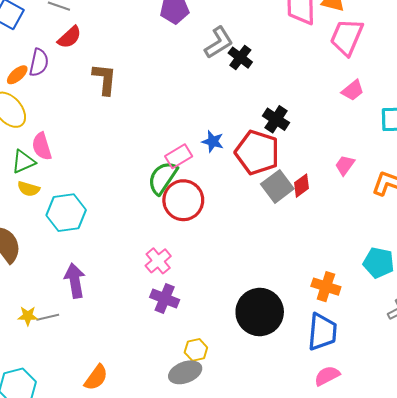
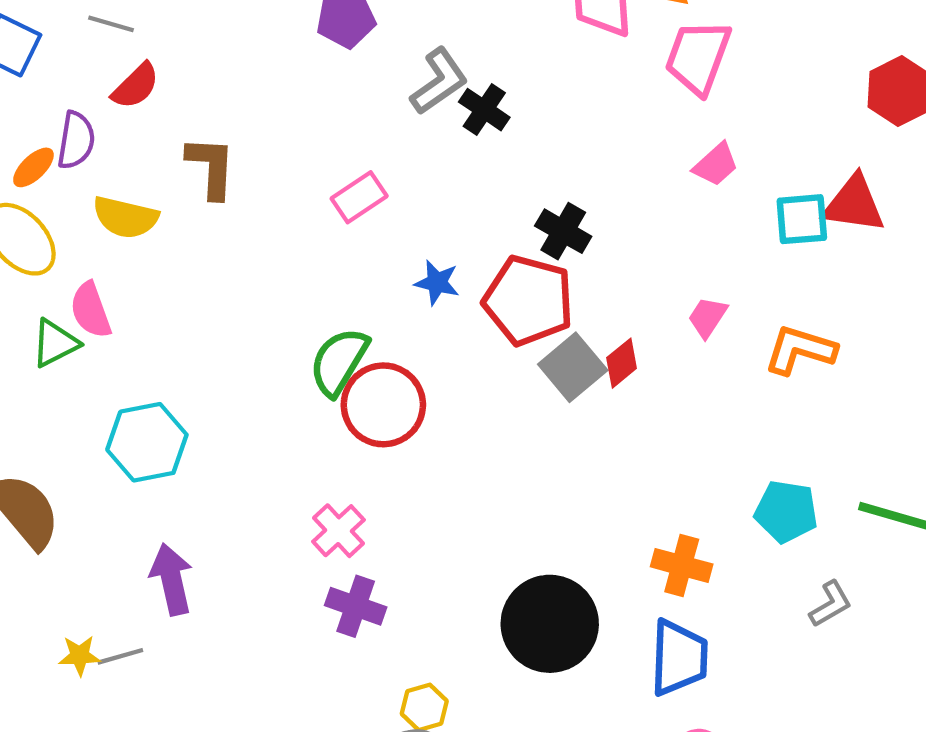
pink rectangle: (179, 156) -> (359, 197), moved
yellow semicircle: (29, 189) -> (125, 217), moved, size x1.4

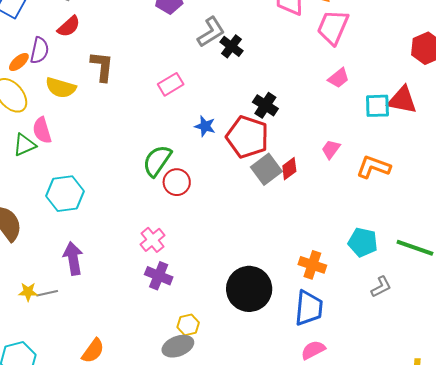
red circle: (383, 405) -> (177, 182), size x0.7

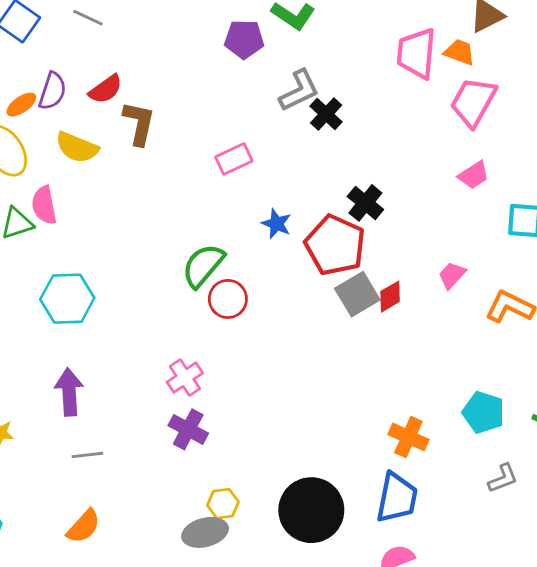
red semicircle: (69, 26) -> (106, 89), moved
black circle: (249, 289) -> (311, 510), moved
gray line: (47, 293) -> (87, 455), moved

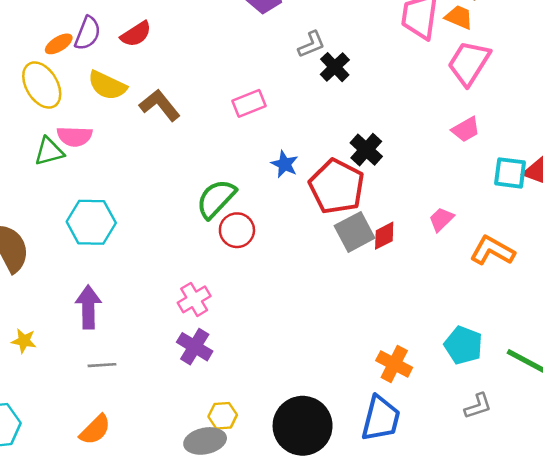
gray L-shape: (299, 91) -> (311, 44), size x0.7
brown L-shape: (139, 123) -> (160, 105), moved, turned -54
pink semicircle: (44, 205) -> (75, 136), turned -80

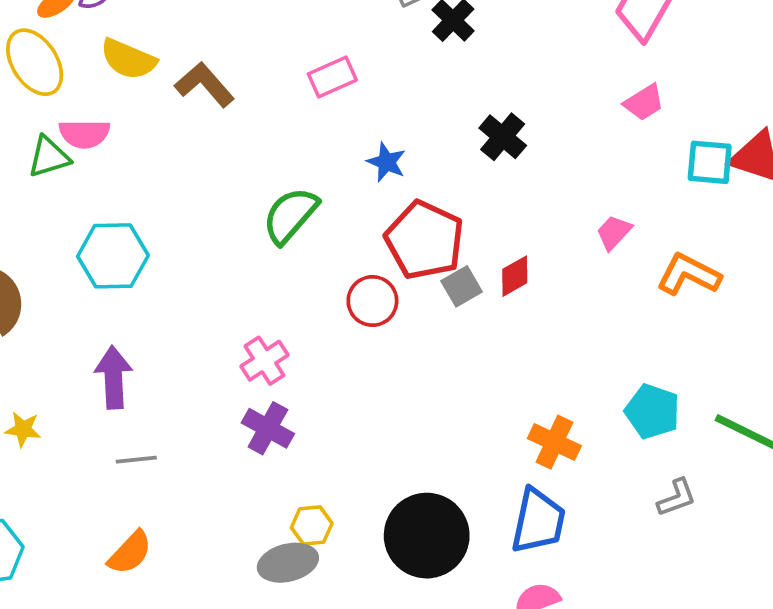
red pentagon: (337, 186) -> (424, 240), moved
red circle: (237, 230) -> (372, 301), moved
gray square: (355, 232) -> (462, 286), moved, size x0.7
red diamond: (384, 236) -> (515, 276), moved

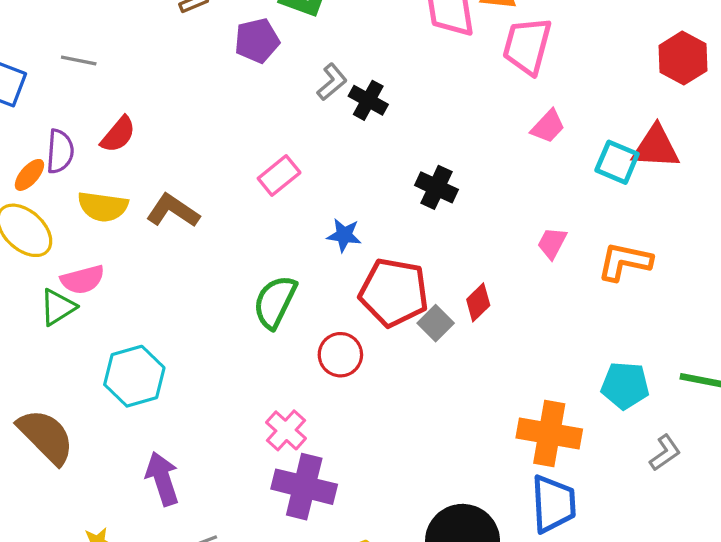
cyan square: (710, 162) -> (617, 162), turned 33
red circle: (372, 301) -> (340, 355), moved
purple cross: (268, 428) -> (304, 487), size x1.4
orange cross: (554, 442) -> (549, 434), size x1.4

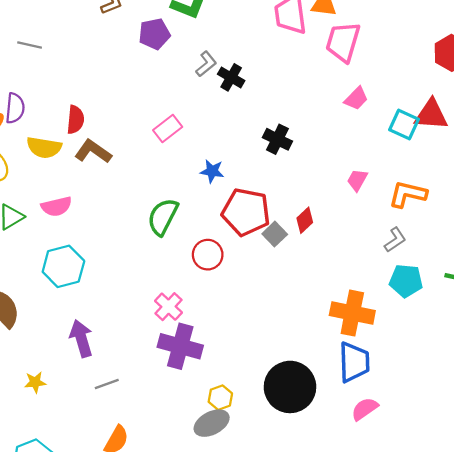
red semicircle: (118, 134) -> (75, 120), moved, turned -36
pink semicircle: (83, 280) -> (57, 206), moved
gray L-shape: (665, 453) -> (395, 240), moved

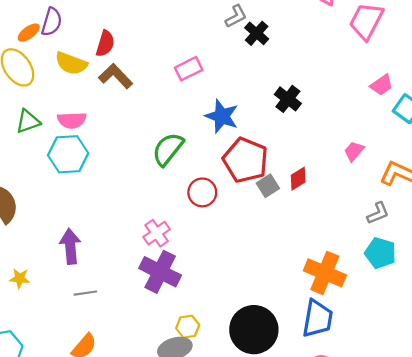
pink trapezoid: (356, 99) -> (382, 85), moved
blue star: (212, 171) -> (222, 116), size x1.5
cyan hexagon: (63, 266) -> (68, 154), moved

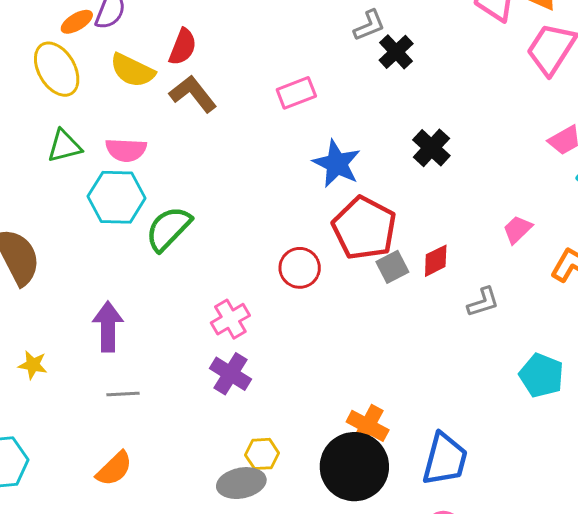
green semicircle: (168, 149) -> (168, 229), moved
gray L-shape: (378, 213) -> (483, 302), moved
purple cross: (160, 272) -> (230, 374), size x0.7
orange cross: (325, 273) -> (368, 426), moved, size x0.7

